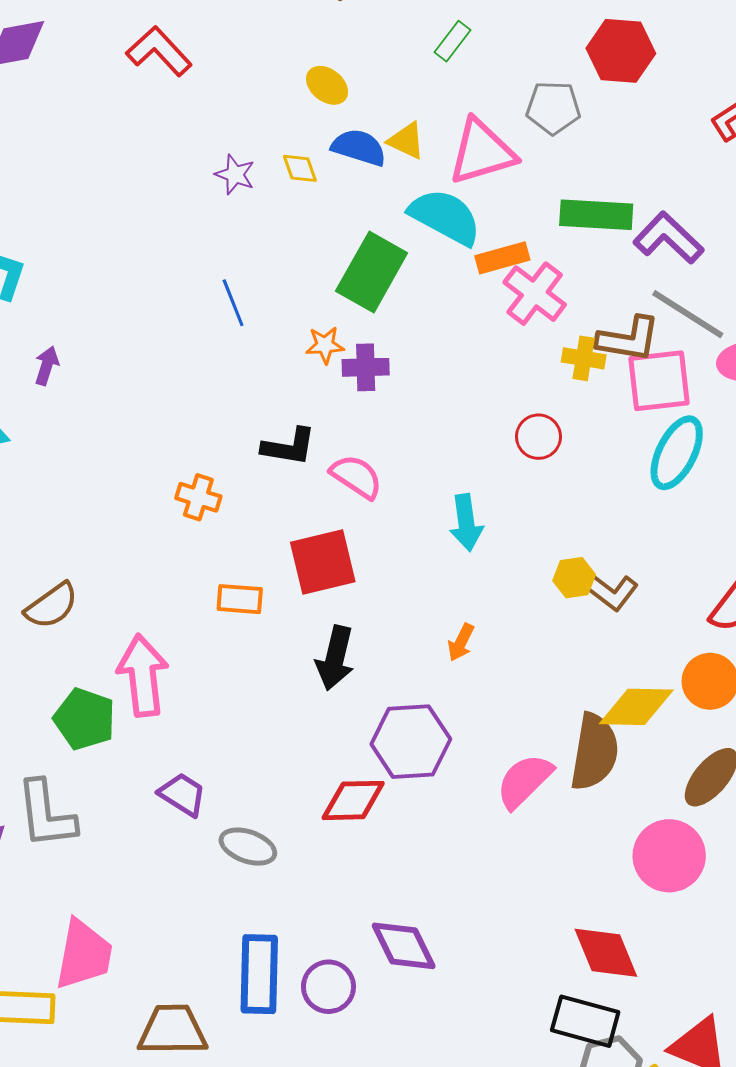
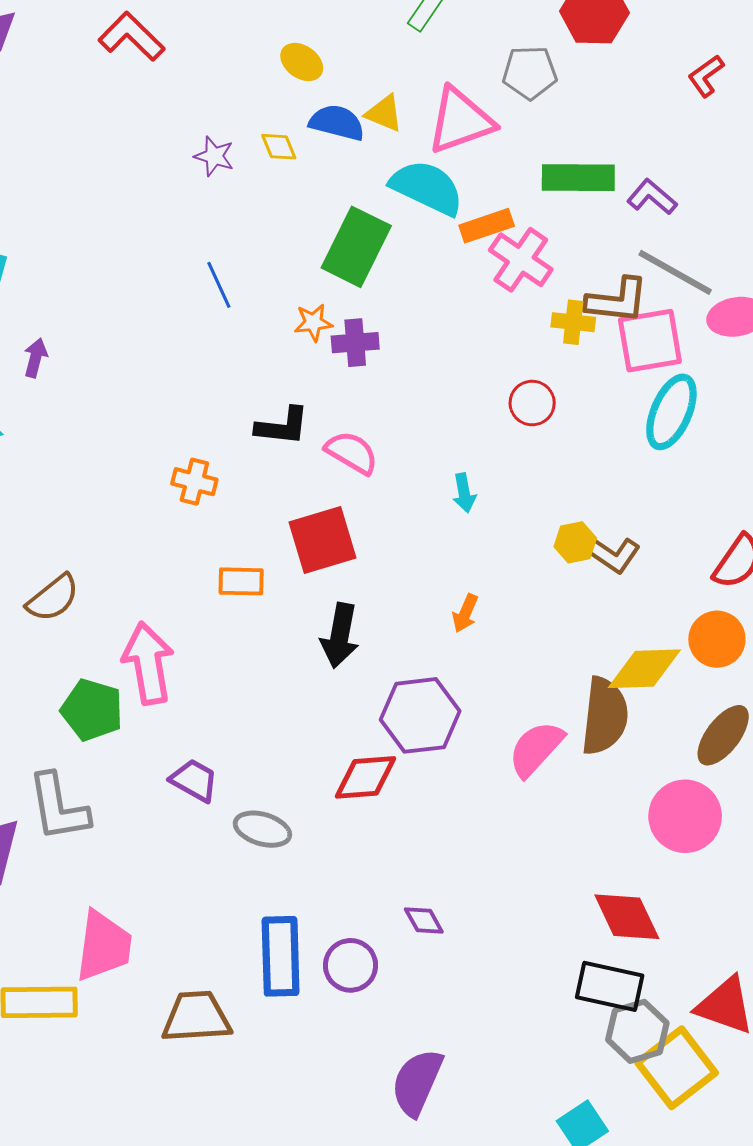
purple L-shape: (668, 238) -> (652, 197), size x0.7
cyan arrow: (466, 523) -> (464, 493), size x0.7
purple diamond: (404, 946) -> (424, 921), size x0.6

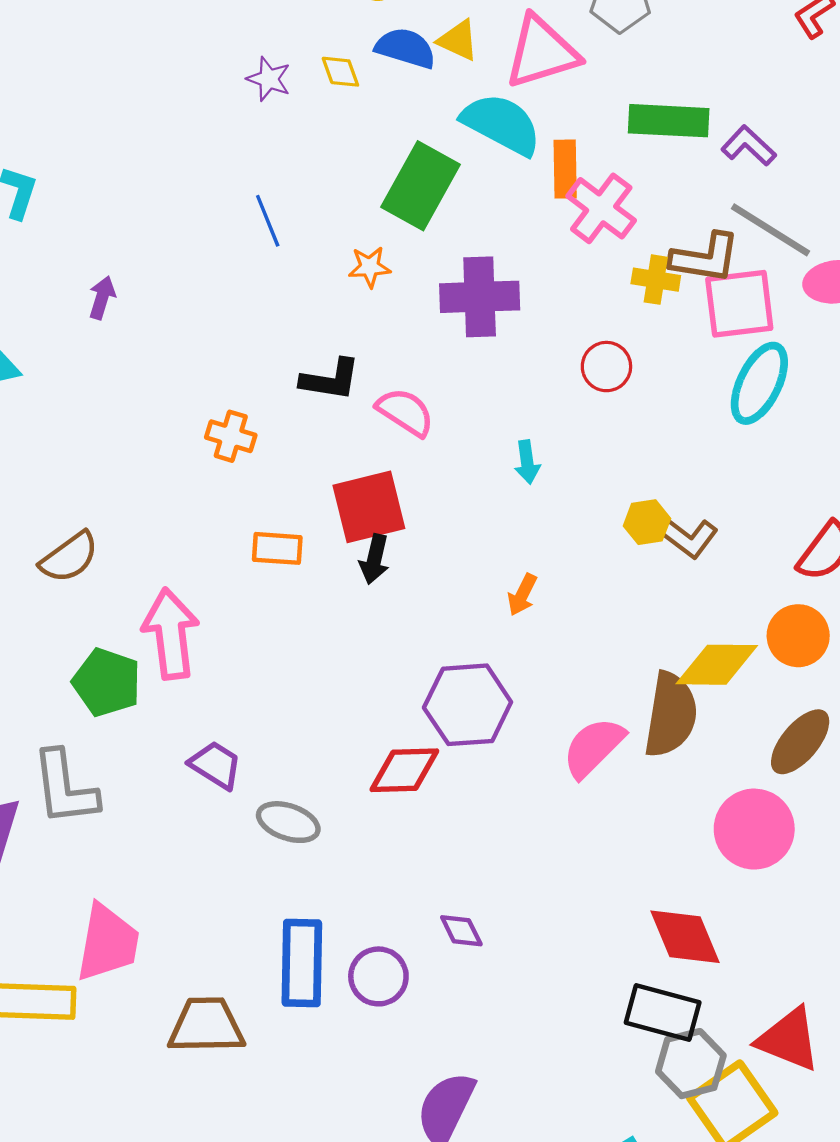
orange rectangle: (487, 226) -> (565, 169), turned -75
purple cross: (355, 343) -> (480, 297), moved, size x1.5
purple arrow: (35, 358) -> (102, 298), moved
black arrow: (340, 636) -> (374, 559), moved, size x0.7

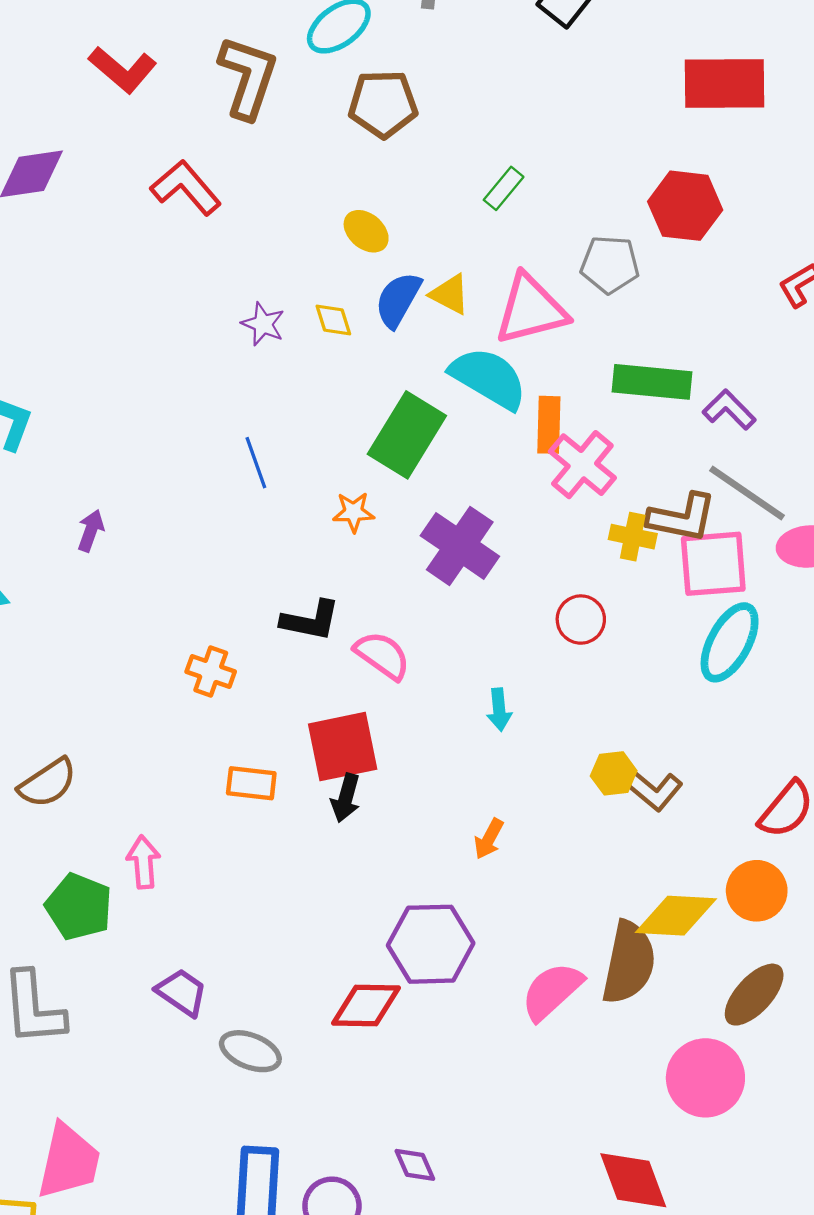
blue semicircle: (406, 48) -> (398, 300), turned -80
purple cross: (480, 297) -> (460, 546), turned 34
pink arrow: (171, 634) -> (143, 862), size x0.6

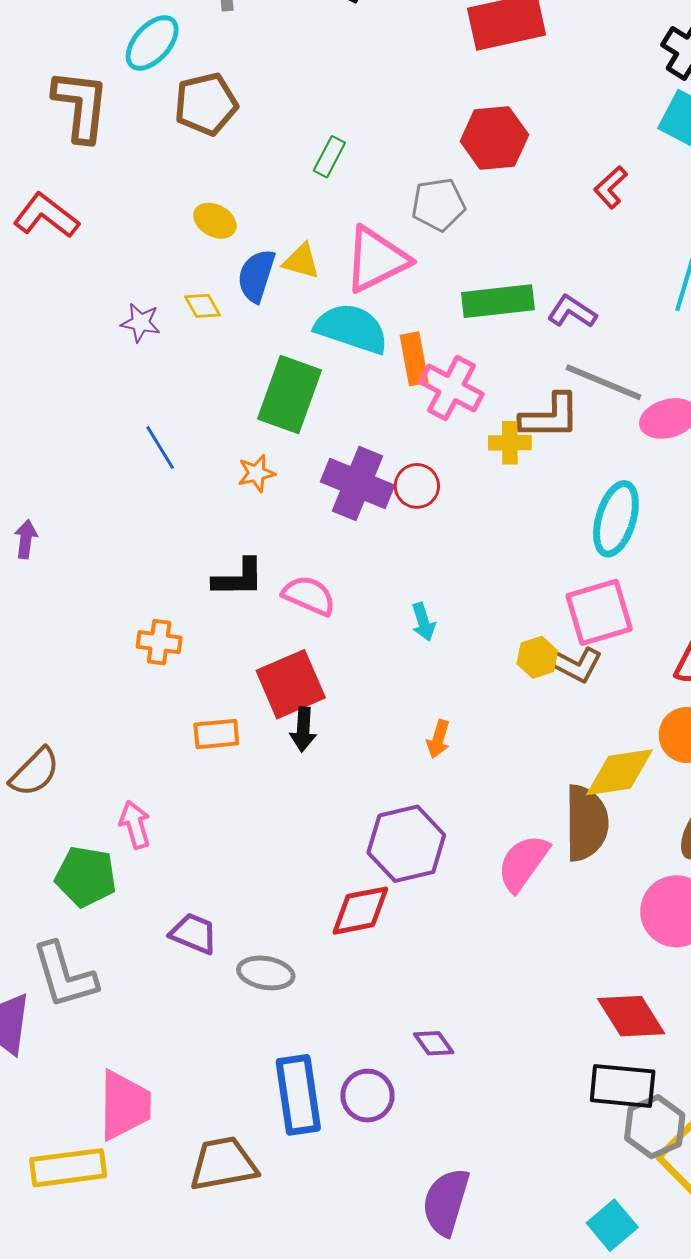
pink square: (713, 564) -> (599, 612), moved
red circle: (581, 620) -> (417, 486), moved

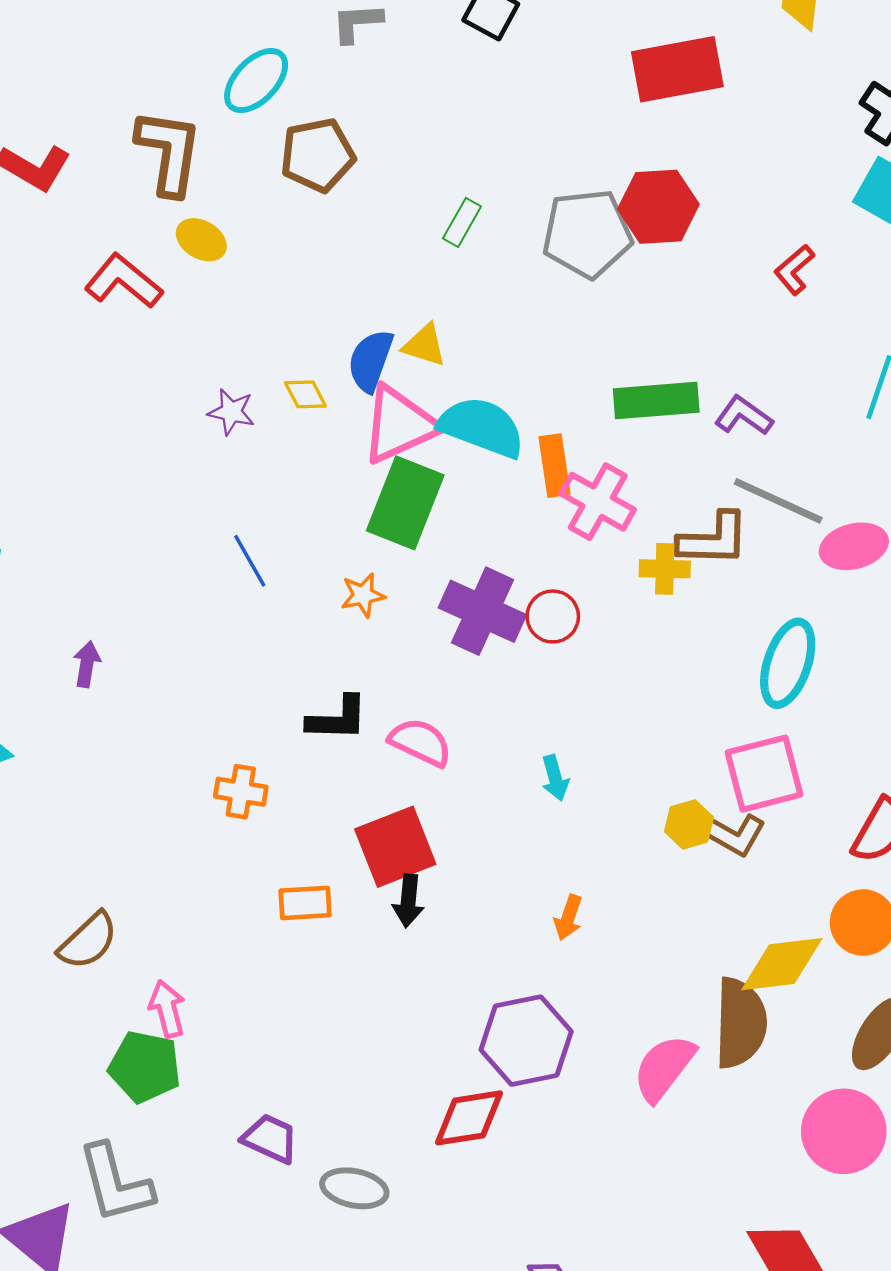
gray pentagon: (438, 204) -> (587, 234), moved, size x1.4
yellow ellipse: (215, 221) -> (201, 240), moved
pink triangle: (376, 259) -> (399, 425), moved
pink arrow: (135, 825) -> (167, 1009), moved

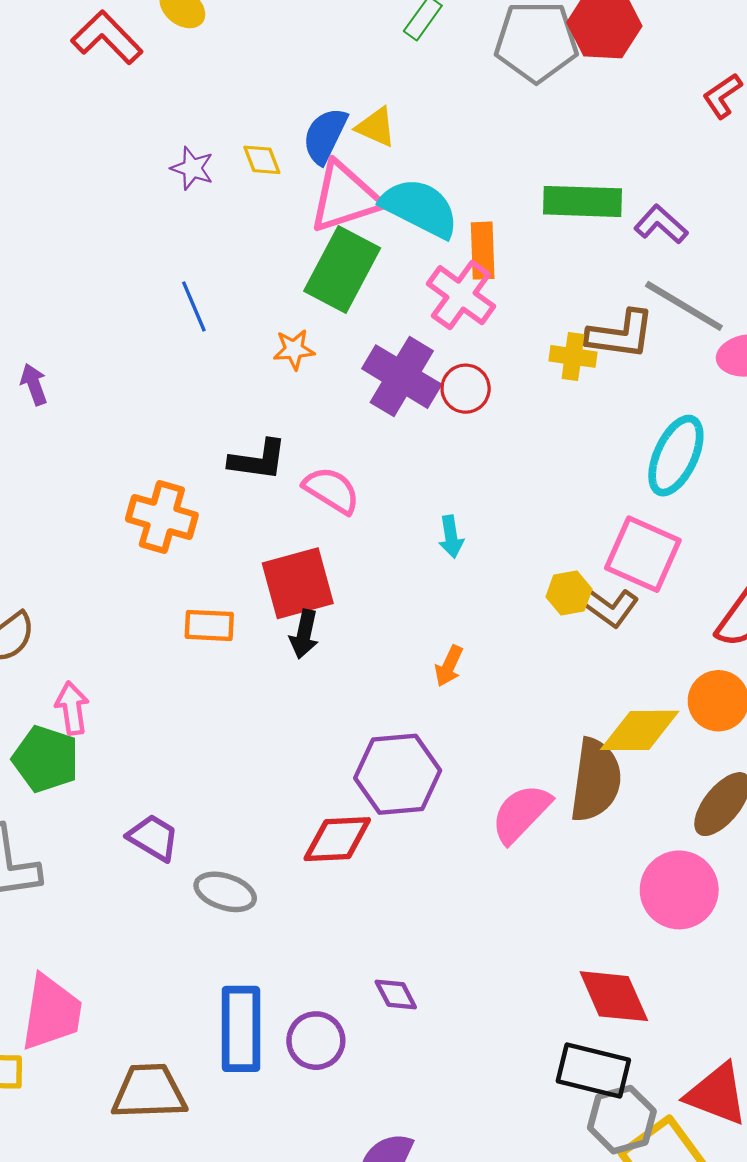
pink cross: (598, 502) -> (461, 295), moved
purple arrow: (87, 664) -> (34, 384), turned -36
pink square: (764, 774) -> (643, 554), turned 32
orange cross: (241, 792) -> (162, 517), size x1.4

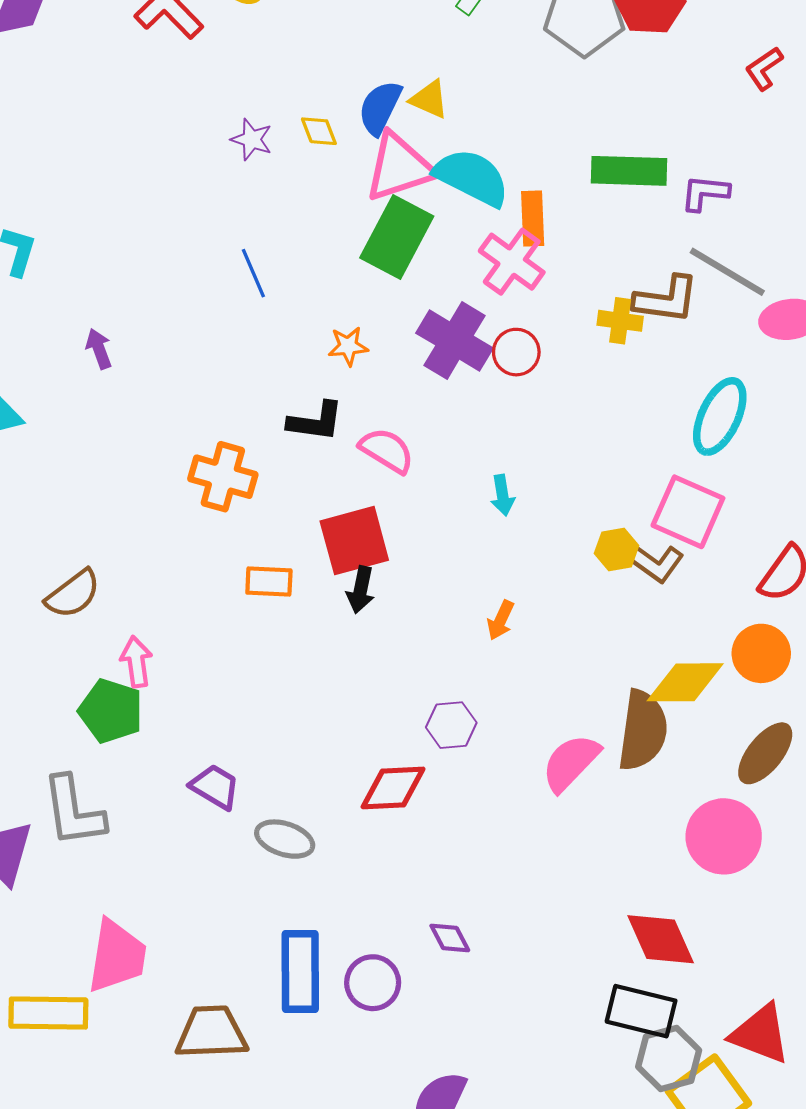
purple L-shape: (661, 224) -> (705, 193), turned -36
orange star: (294, 349) -> (348, 346), moved
purple hexagon: (398, 774) -> (451, 725), size x0.6

